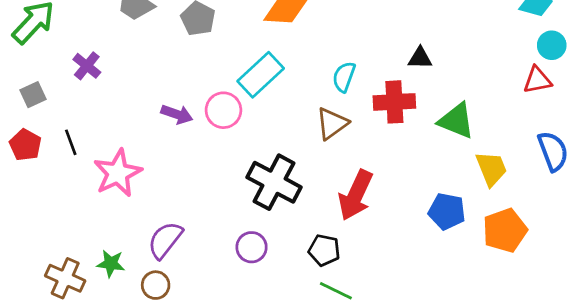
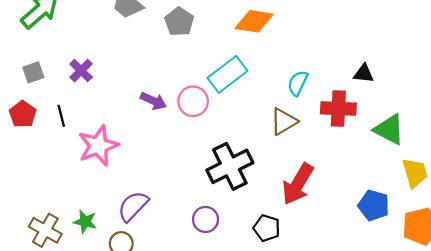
purple cross: (87, 66) -> (81, 71), moved
black cross: (274, 182) -> (230, 166), turned 30

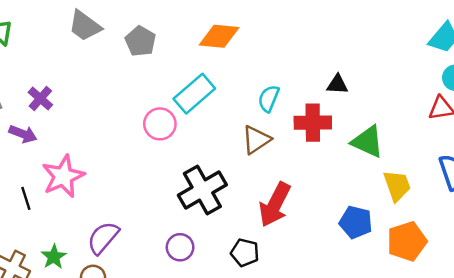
purple arrow: (153, 101) -> (23, 134), moved
black line: (61, 116) -> (26, 198), moved
green star: (85, 222) -> (54, 257), turned 30

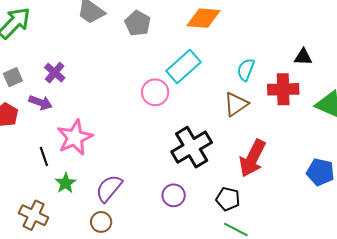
green star: (54, 257) -> (66, 183), moved

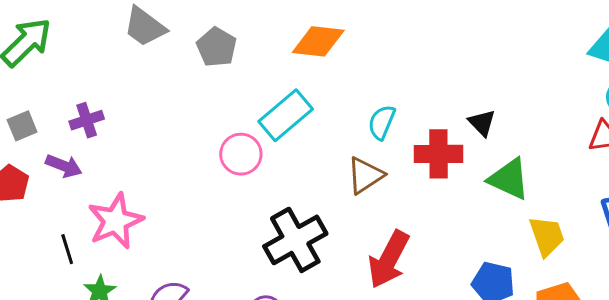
black triangle: (303, 57) -> (482, 123), moved, turned 42
purple cross: (55, 73) -> (87, 120), turned 30

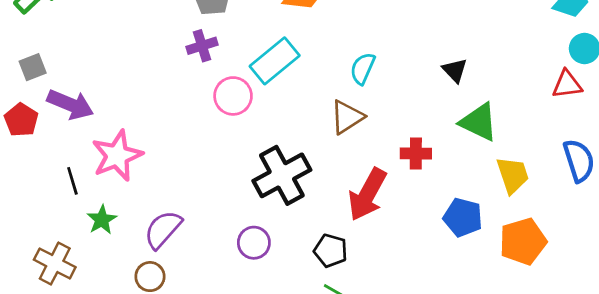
purple cross: (87, 120) -> (202, 46), moved
red cross: (439, 154) -> (416, 153), moved, size x0.7
purple arrow: (64, 166) -> (70, 104), size x1.4

